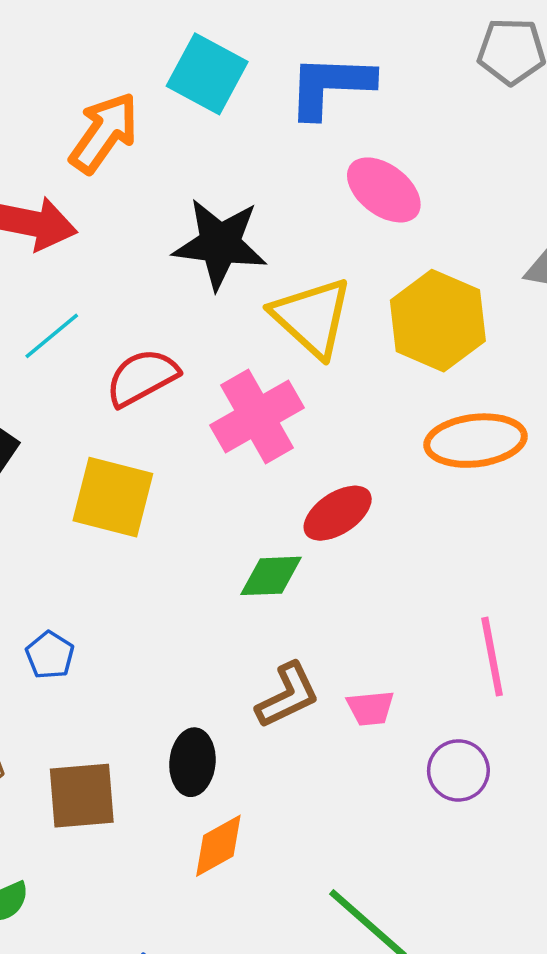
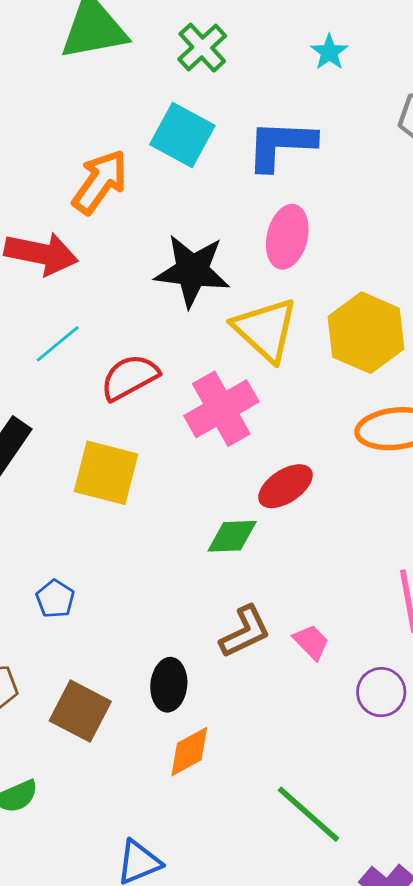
pink ellipse: (384, 190) -> (287, 237), moved, turned 66
pink trapezoid: (370, 708) -> (311, 642), turned -129
brown square: (82, 796) -> (80, 711), turned 32

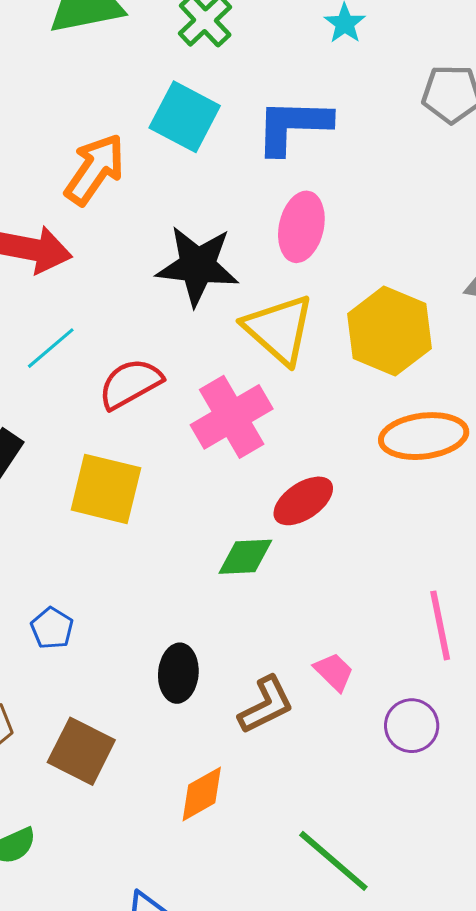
brown L-shape: (245, 632) -> (266, 705), moved
black ellipse: (169, 685) -> (178, 673), moved

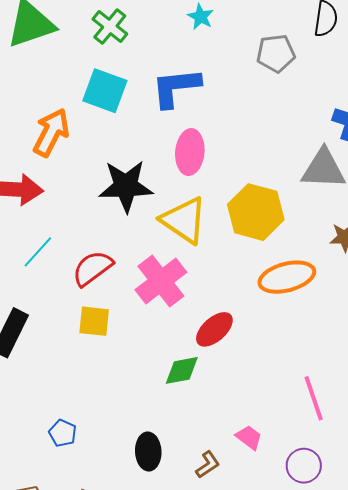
yellow square: (106, 489) -> (94, 321), moved, size x0.7
brown L-shape: (266, 705) -> (208, 465), size x0.7

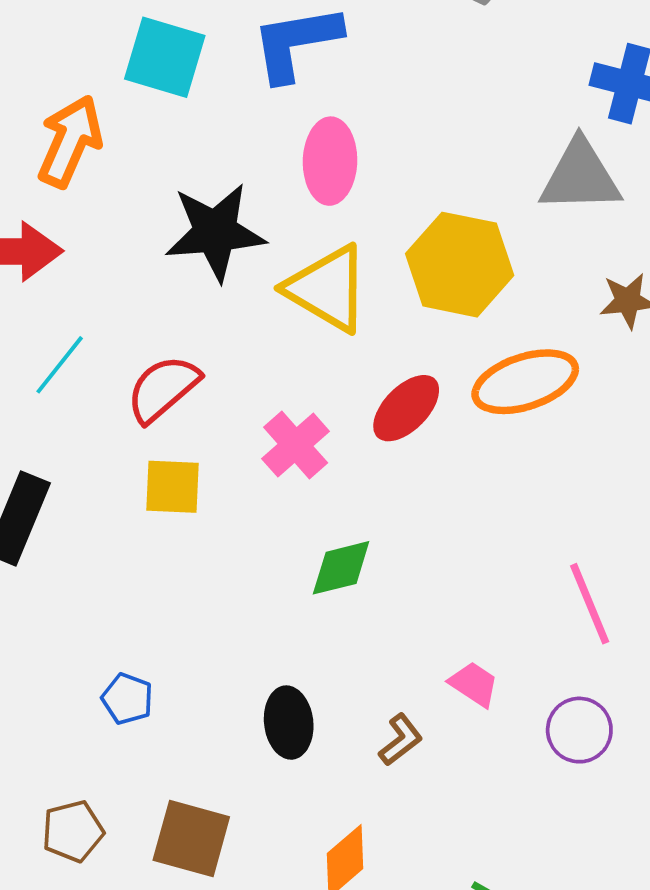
pink cross: (161, 281) -> (296, 445), moved, size x0.7
red ellipse: (214, 329) -> (406, 408), moved

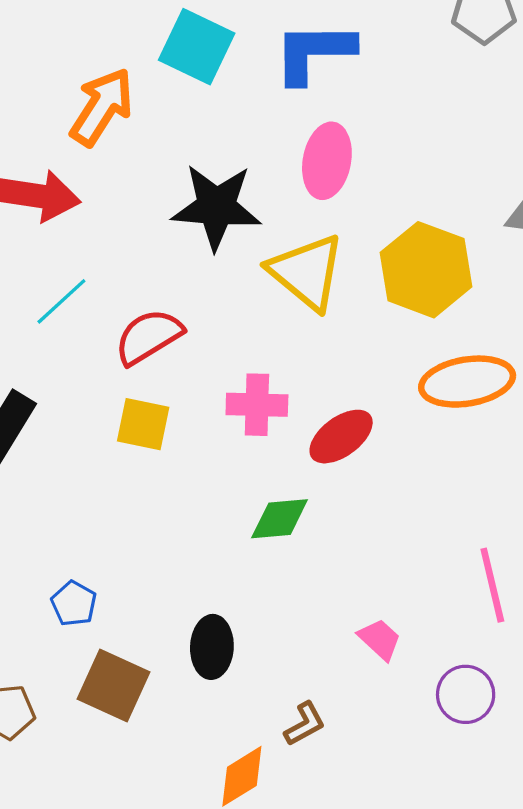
red ellipse: (406, 408) -> (341, 437), moved
pink cross: (296, 445) -> (257, 405), turned 34
brown L-shape: (401, 740) -> (305, 724), moved
brown square: (191, 839) -> (113, 685), moved

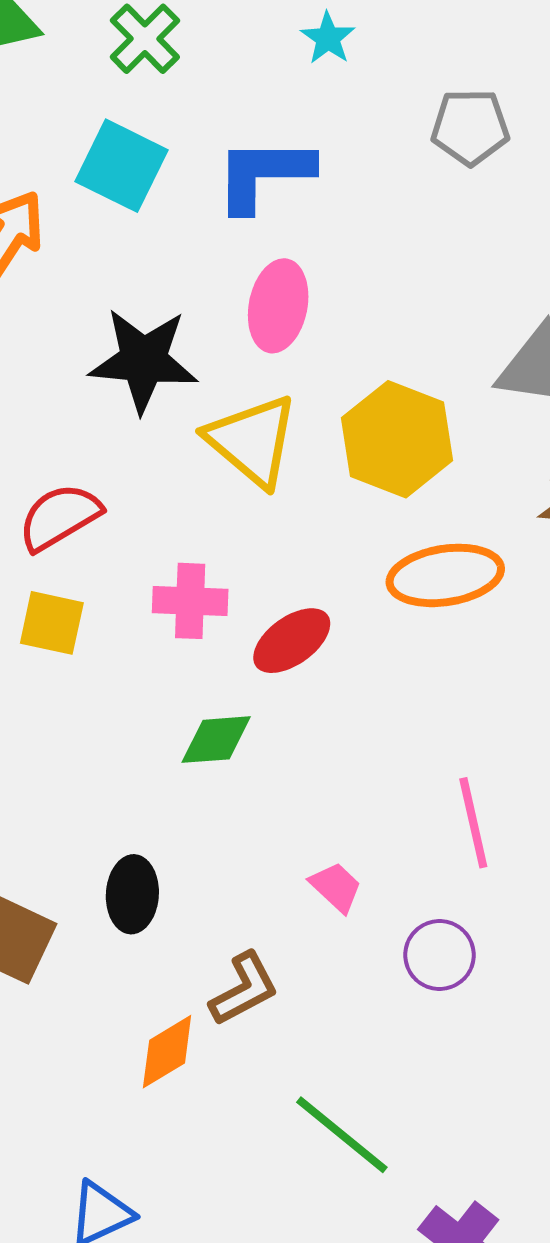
brown L-shape: (305, 724) -> (244, 989), size x1.4

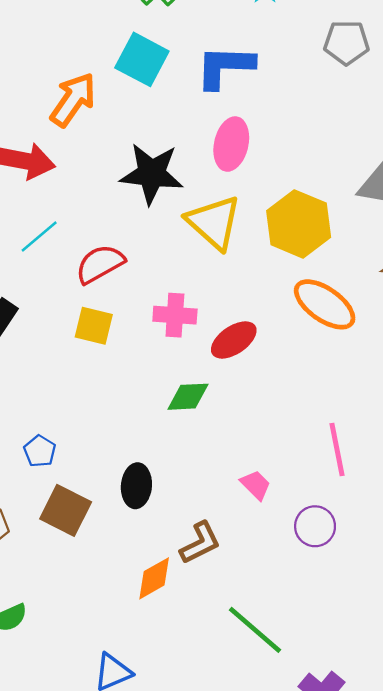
orange ellipse: (445, 575) -> (325, 304), turned 42

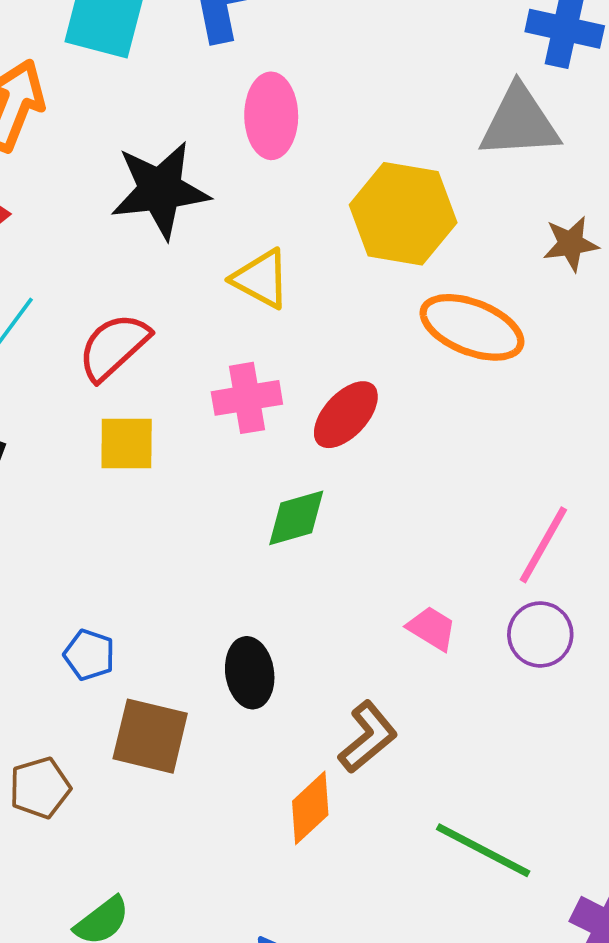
yellow triangle: (214, 222) -> (261, 279), moved, size x0.7
pink line: (337, 450) -> (543, 545), turned 54
purple circle: (315, 526) -> (540, 634), moved

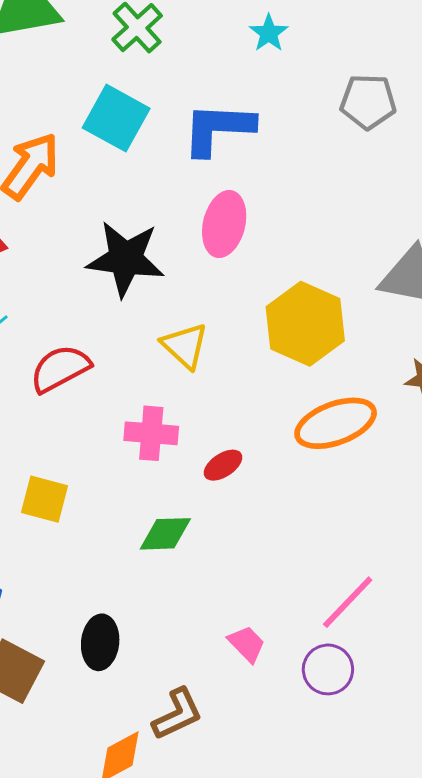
orange ellipse: (472, 327) -> (336, 423), turned -56
red ellipse: (346, 415) -> (223, 465), size x0.7
yellow square: (127, 444) -> (45, 499), moved

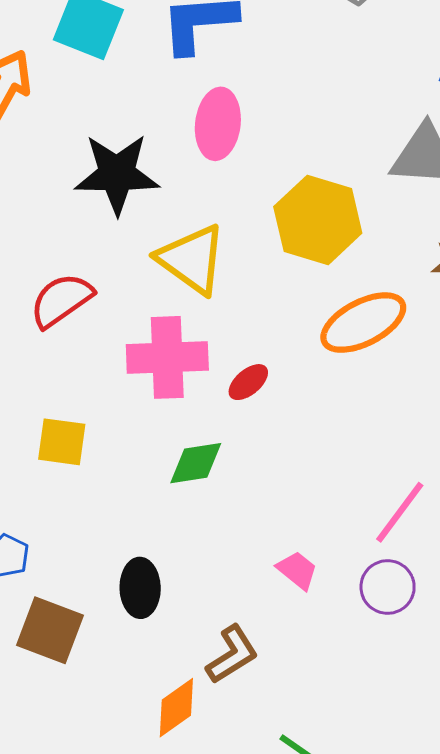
yellow triangle: (185, 346) -> (192, 259), size x1.4
pink cross: (151, 433) -> (167, 357), size x1.4

